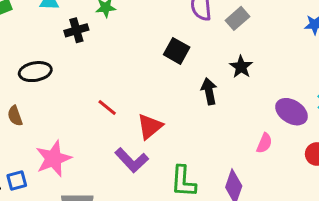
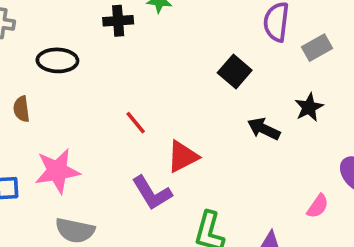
black arrow: (209, 91) -> (264, 129), turned -65

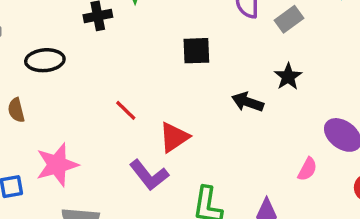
black square: (235, 72) -> (196, 51), moved, turned -36

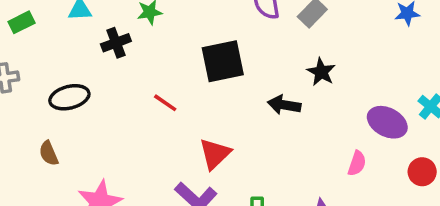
black square: (196, 51) -> (223, 61), size x1.4
red line: (126, 110) -> (165, 103), moved

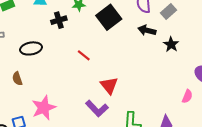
black square: (223, 61) -> (109, 17), moved, turned -30
black arrow: (284, 105) -> (147, 30), moved
red triangle: (215, 154) -> (109, 85), turned -30

